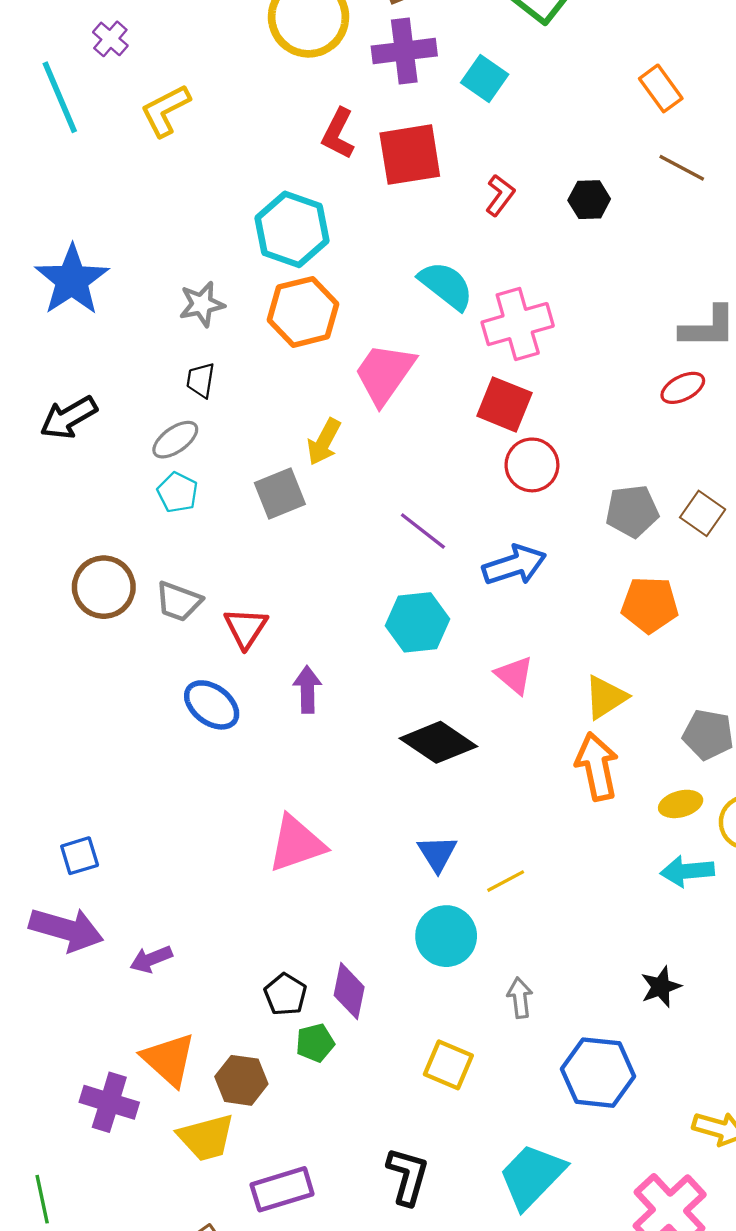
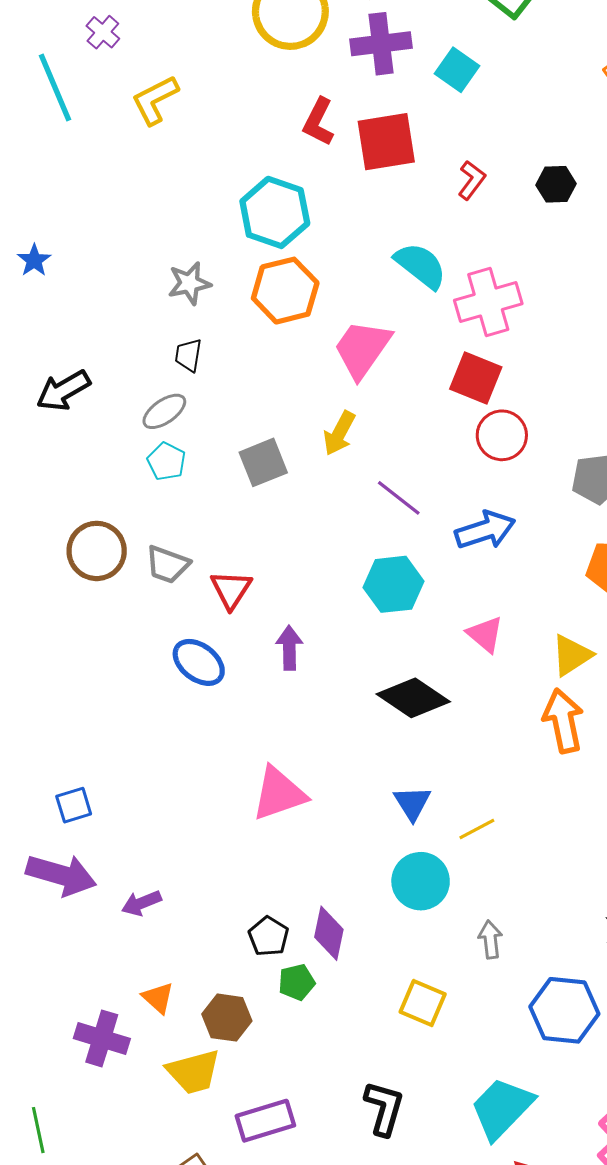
blue star: (72, 280) -> (34, 260), moved, size x0.5
yellow arrow: (324, 442) -> (339, 433), moved
orange triangle: (169, 1059) -> (158, 998), size x0.6

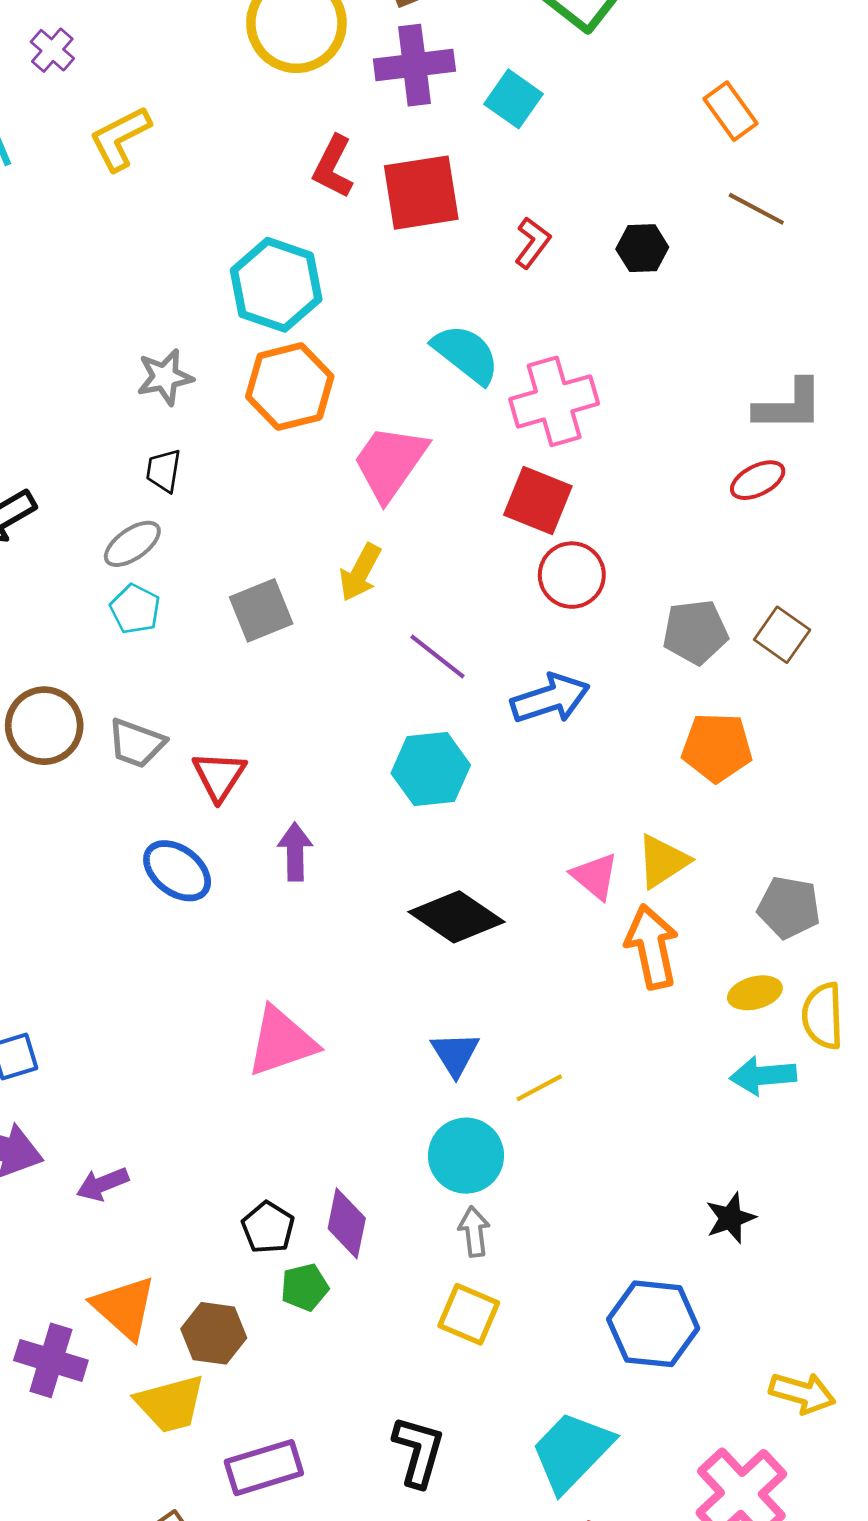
pink triangle: (485, 634) -> (595, 876), moved
gray arrow: (490, 939) -> (474, 1232), moved
orange triangle: (158, 998) -> (124, 1308), size x1.6

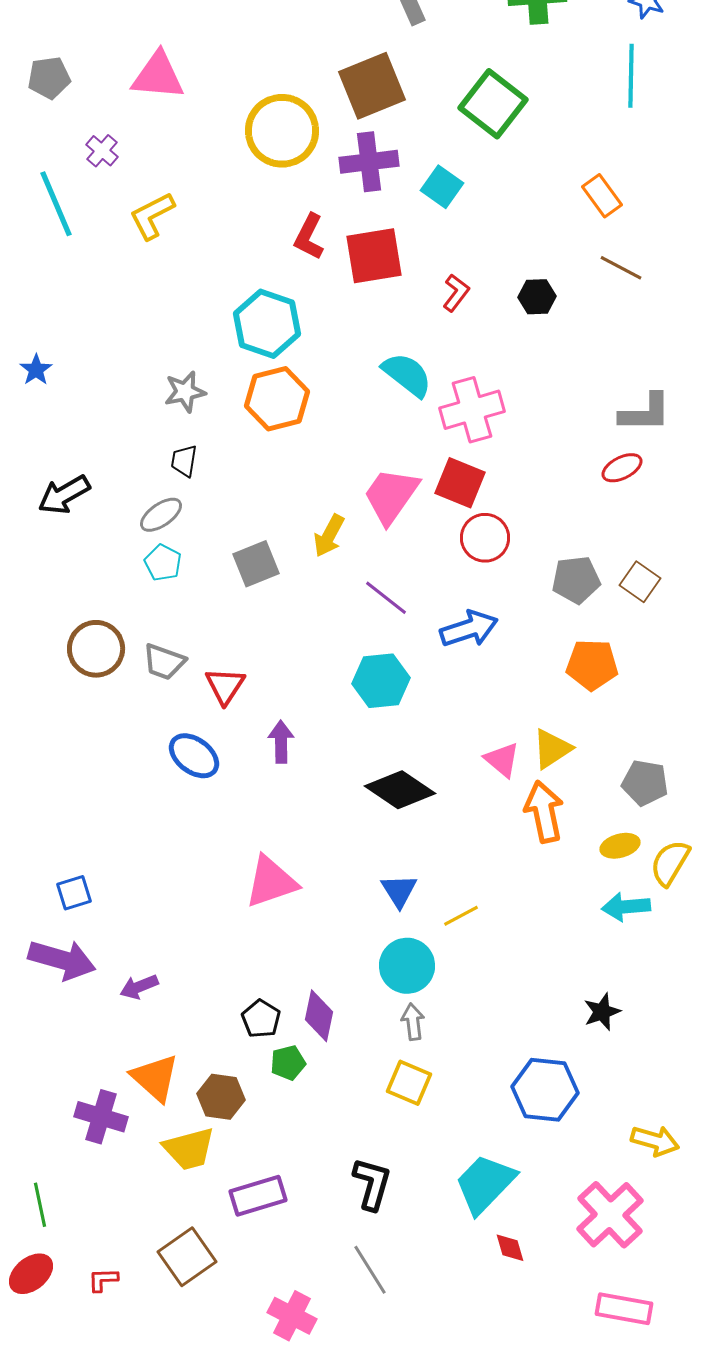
pink trapezoid: (390, 462) -> (391, 496), moved
yellow semicircle: (823, 1016) -> (670, 863), turned 33

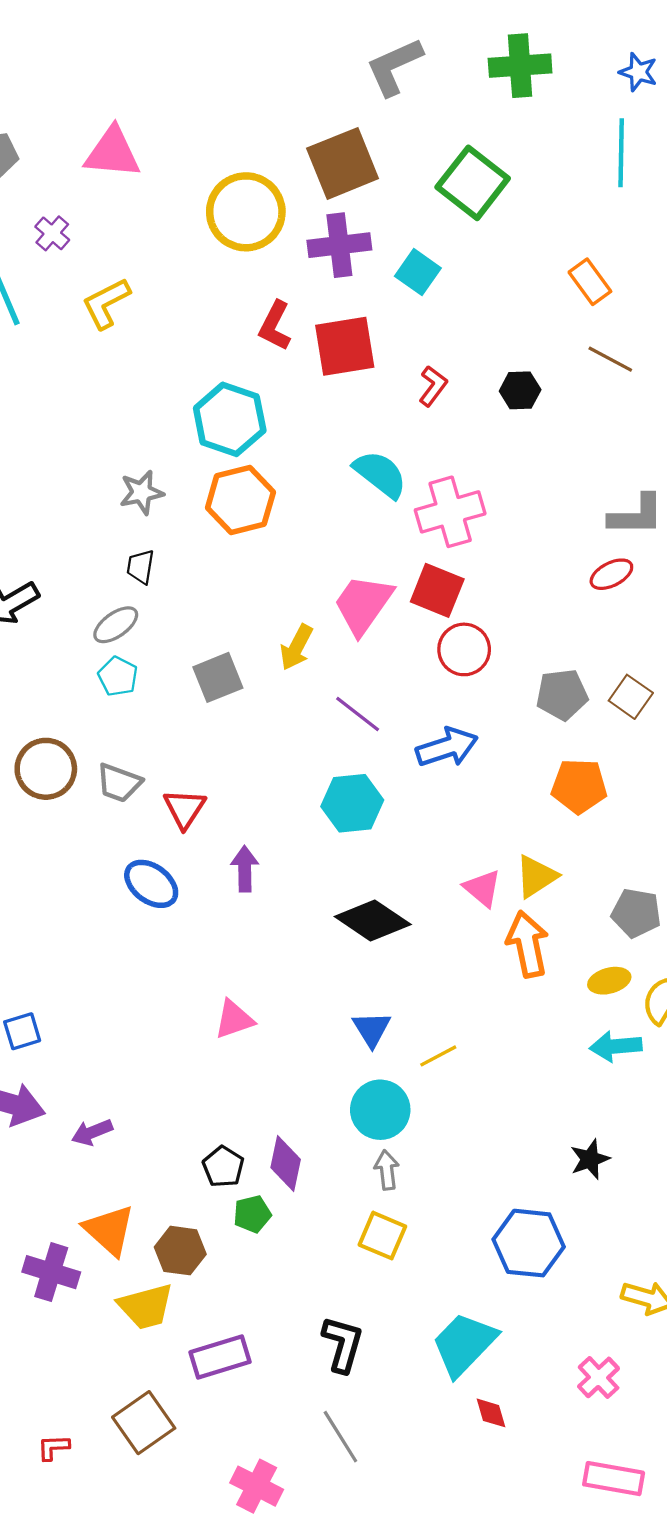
pink triangle: (271, 882) -> (234, 1019), size x0.7
pink cross: (610, 1215) -> (599, 1377), size x0.6

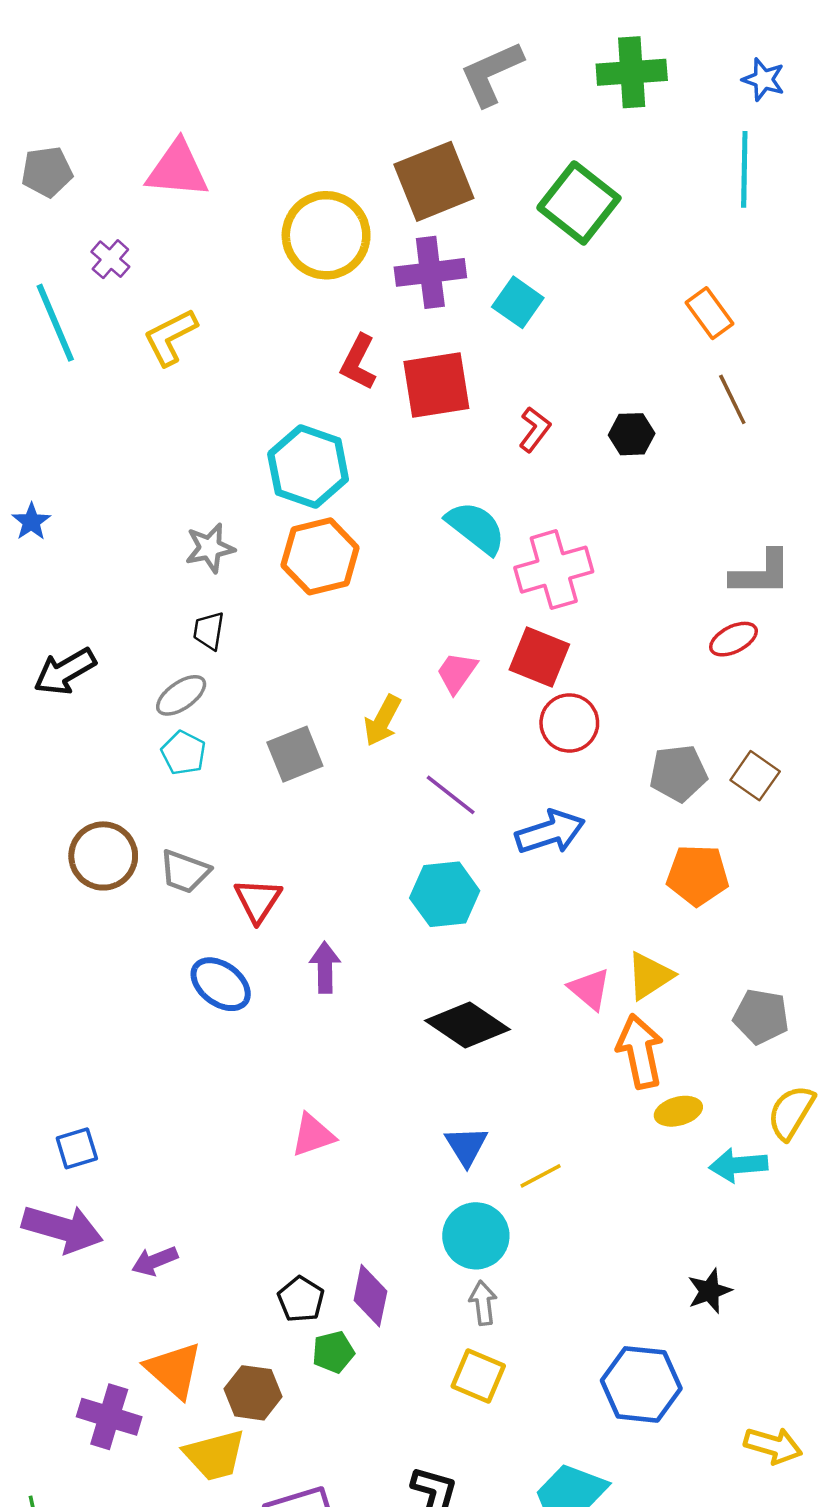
brown line: (610, 359) -> (732, 399), turned 36
pink trapezoid: (363, 604) -> (457, 673), size x0.6
yellow ellipse: (609, 981) -> (678, 1111), moved

